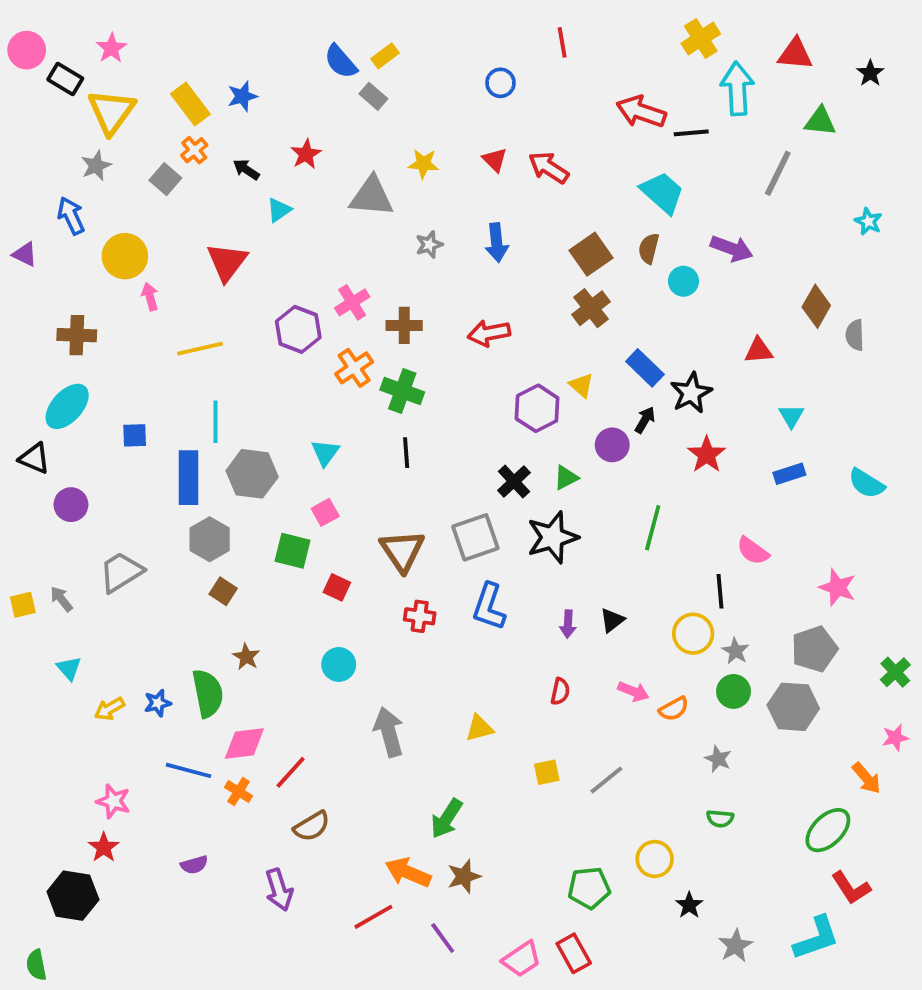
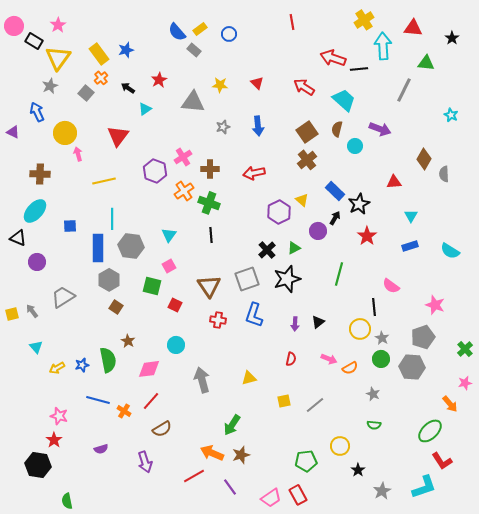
blue circle: (500, 83) -> (229, 34), moved
red arrow: (549, 168) -> (304, 87), moved
pink diamond: (244, 743) -> (149, 369), moved
green semicircle: (36, 965) -> (67, 501), moved

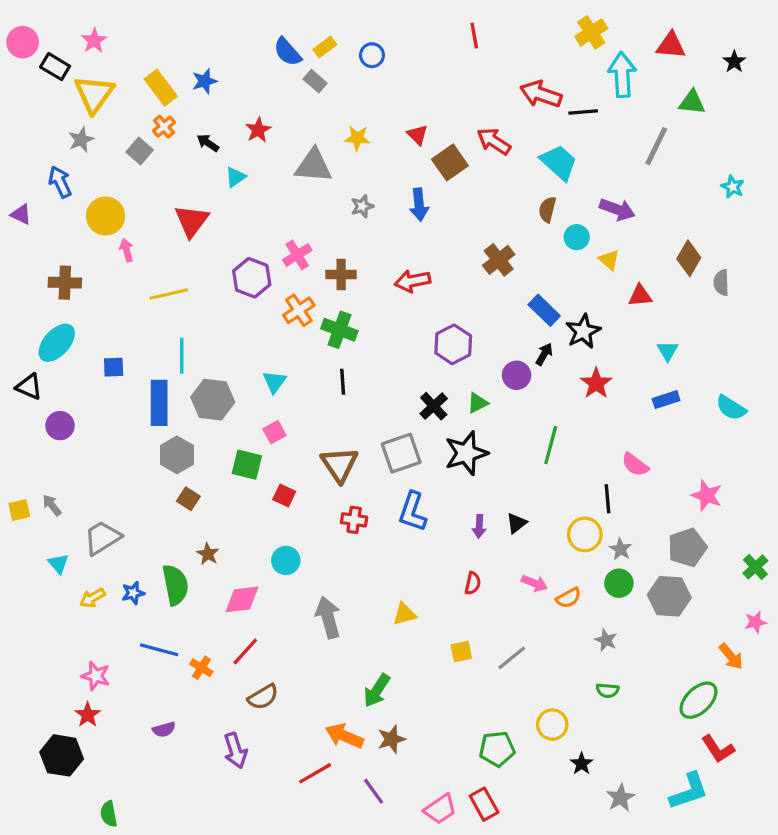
brown square: (307, 132) -> (450, 162), moved
yellow triangle: (302, 200) -> (609, 260), moved
gray trapezoid: (63, 297) -> (102, 538), moved

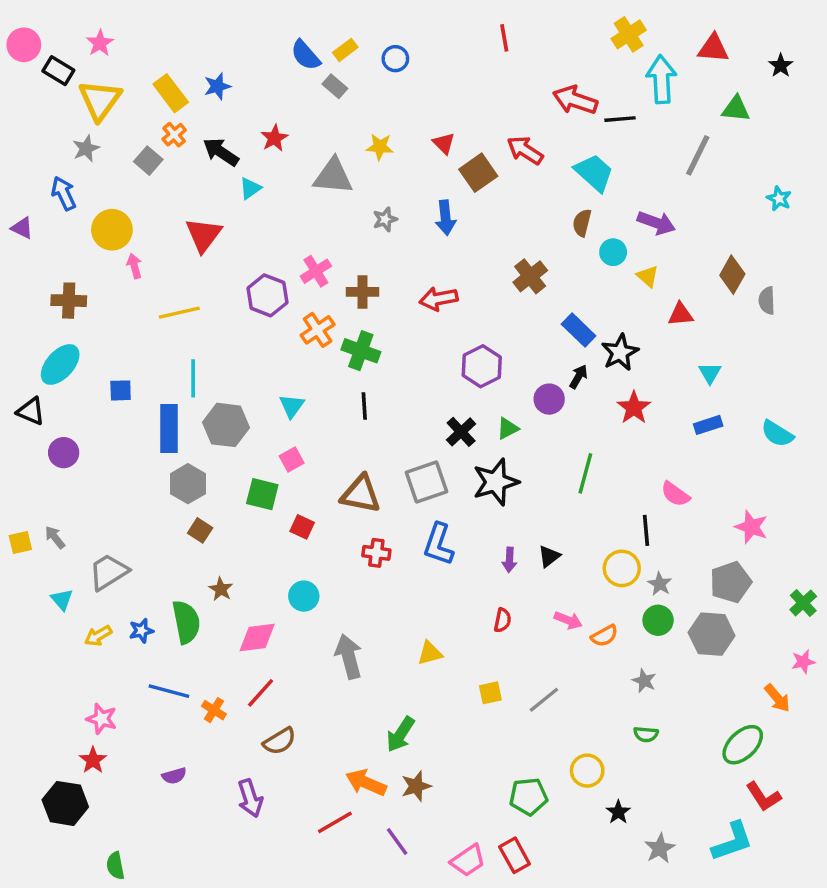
black arrow: (208, 143) -> (221, 152), size x1.5
brown triangle: (339, 465) -> (361, 494), turned -45

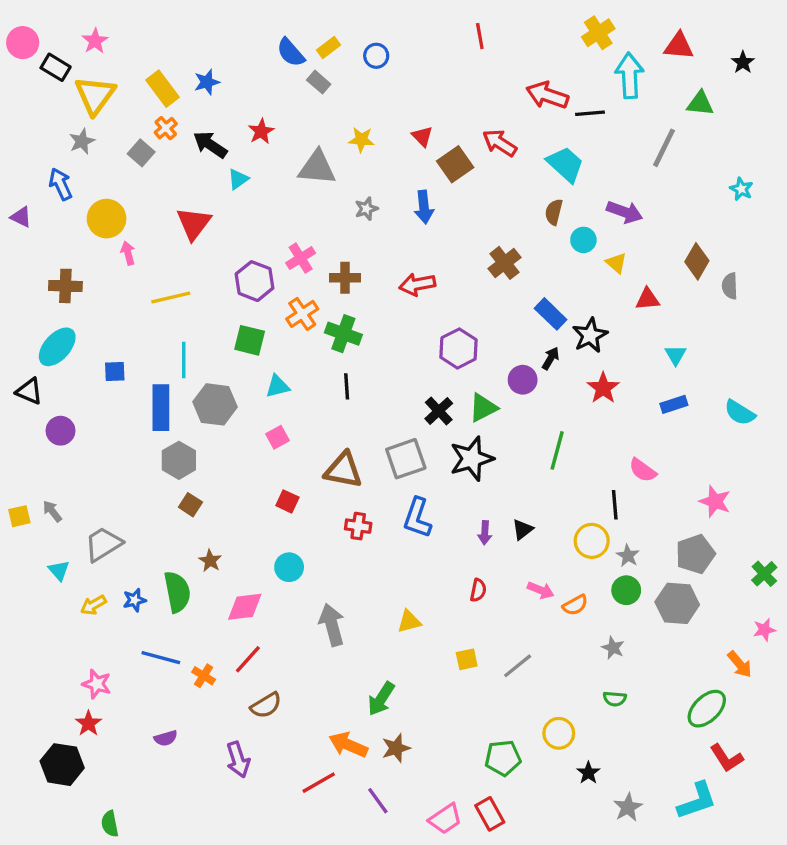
cyan triangle: (292, 406) -> (278, 386), turned 40
green triangle: (508, 428) -> (483, 408), size x1.4
green square: (262, 494) -> (250, 340), moved

